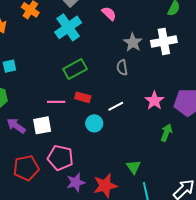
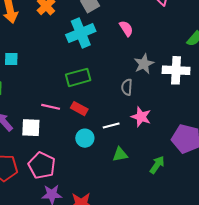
pink star: (154, 101) -> (141, 117), moved, turned -30
green triangle: (134, 167) -> (120, 154), moved, turned 42

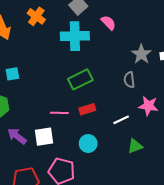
pink semicircle: (126, 28) -> (108, 23), moved
cyan cross: (81, 33) -> (75, 36), turned 32
red rectangle: (79, 109) -> (87, 109), turned -35
cyan circle: (85, 138) -> (88, 144), moved

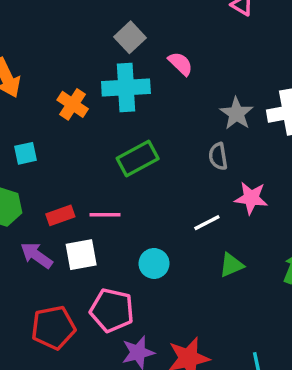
orange cross: (36, 16) -> (73, 104), moved
red rectangle: (87, 109) -> (60, 215), moved

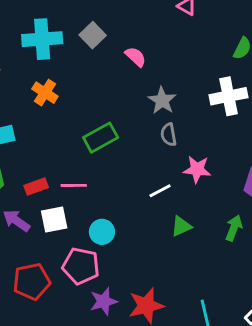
cyan cross: (126, 87) -> (42, 39), moved
gray star: (236, 113) -> (162, 100), moved
cyan circle: (154, 263) -> (102, 232), moved

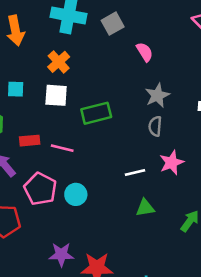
pink star: (197, 169) -> (172, 163), turned 30
white square: (54, 220) -> (56, 95), moved
pink pentagon: (81, 266) -> (40, 189), moved

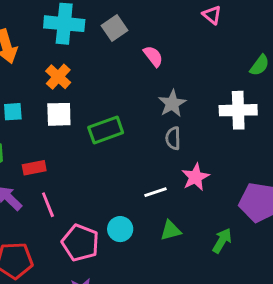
pink line: (62, 148) -> (48, 205), moved, turned 60
pink pentagon: (40, 189) -> (80, 243), moved
cyan circle: (76, 194) -> (120, 229), moved

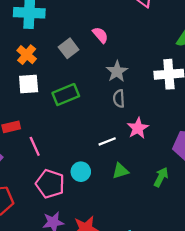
gray square: (114, 28) -> (69, 48), moved
pink line: (48, 205) -> (35, 146), moved

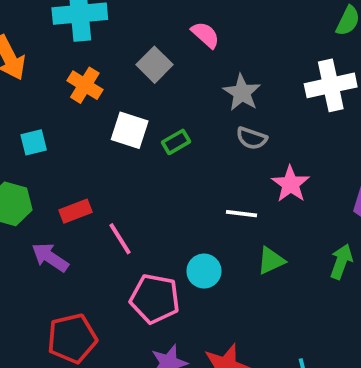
white square: (29, 84) -> (130, 130), moved, turned 30
green rectangle: (66, 95) -> (176, 142), moved, size x0.6
gray semicircle: (119, 99) -> (252, 138), turned -60
white line: (107, 141) -> (242, 214), turned 36

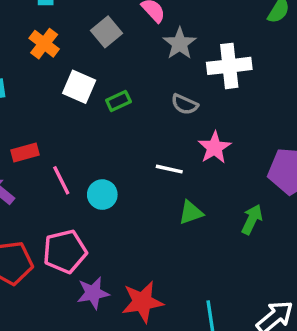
white cross: (331, 85) -> (229, 66), moved
gray star: (242, 93) -> (180, 44), moved
cyan circle: (204, 271) -> (102, 195), moved
pink pentagon: (155, 299) -> (65, 251), moved, turned -30

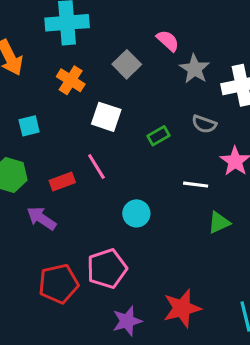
green rectangle: (118, 101) -> (159, 136), moved
pink line: (61, 180) -> (96, 166), moved
purple star: (93, 293) -> (127, 321), moved

